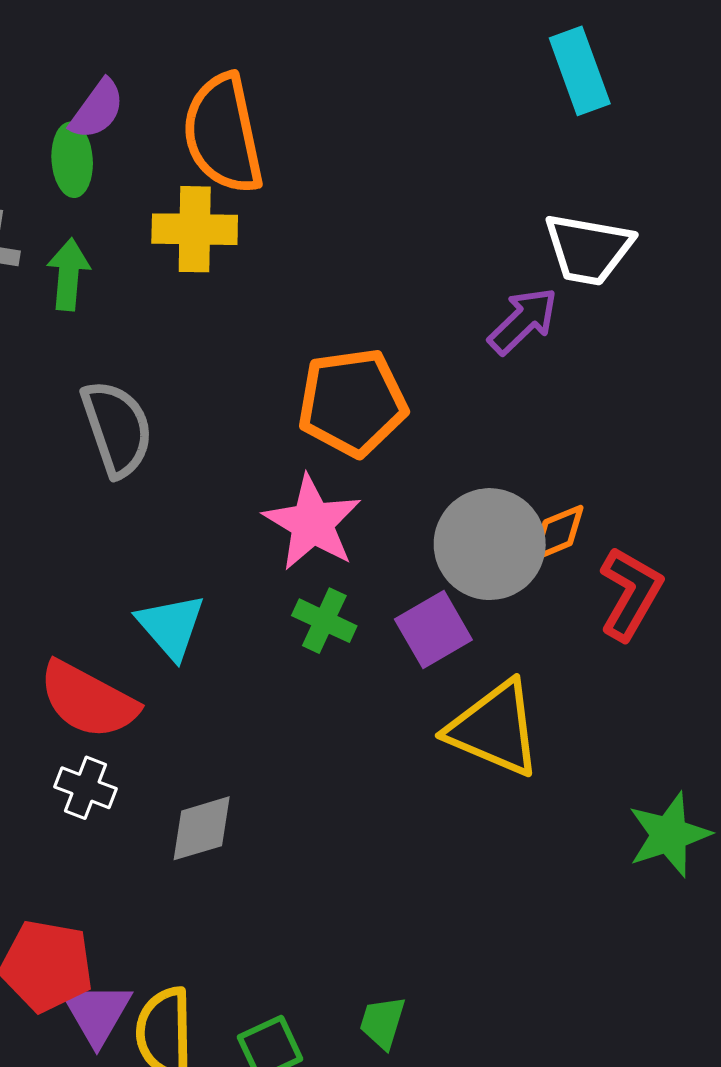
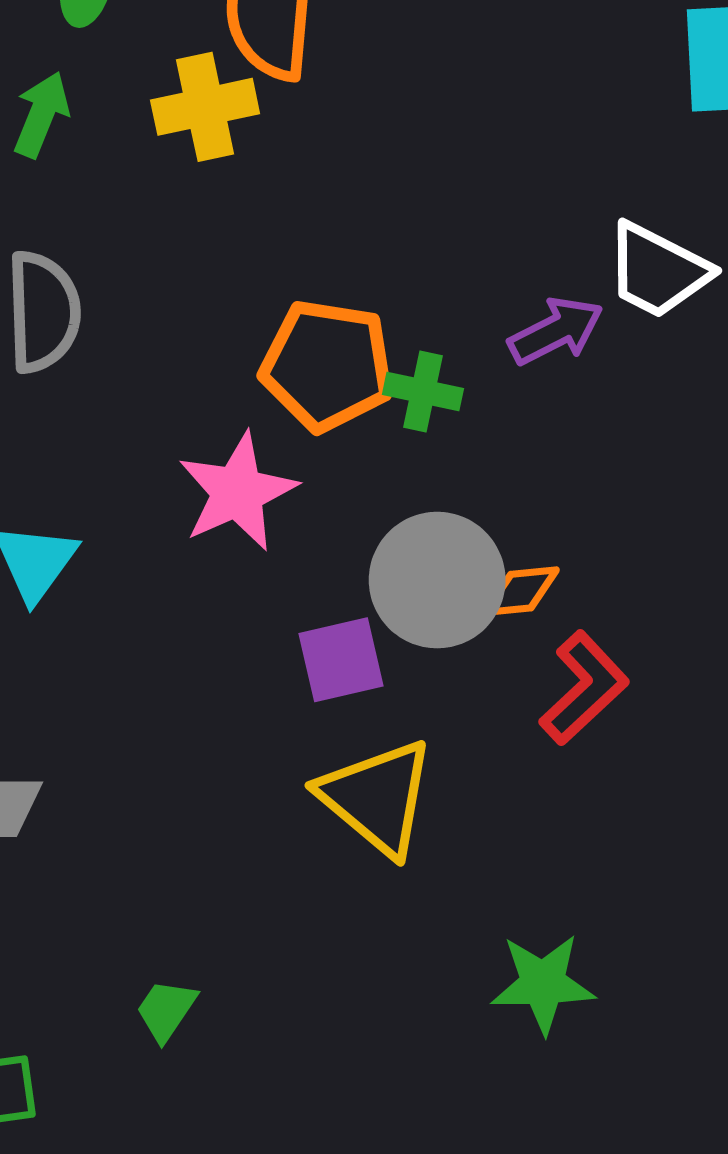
yellow cross: (195, 229) -> (205, 107), turned -30
green cross: (324, 621) -> (423, 391), moved, turned -30
green trapezoid: (382, 1022) -> (166, 1010), moved

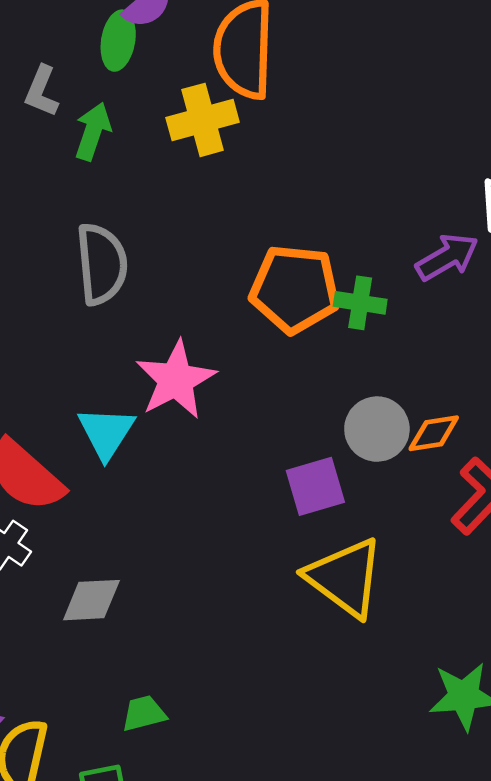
pink star: (237, 492) -> (176, 380), moved
gray circle: (437, 580) -> (377, 429), size x0.7
green trapezoid: (166, 1010) -> (144, 713), moved, turned 45

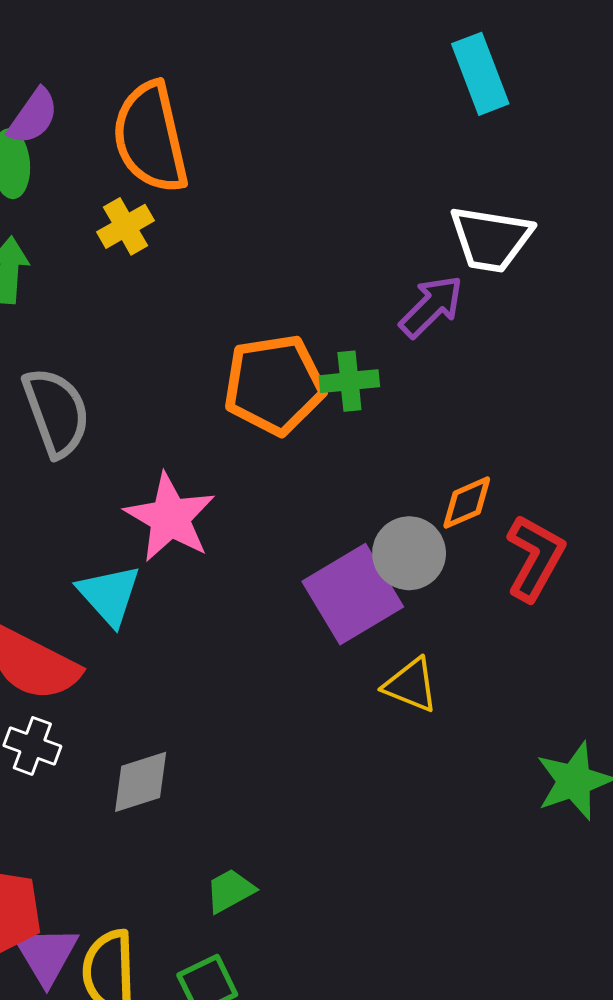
yellow cross: (203, 120) -> (125, 226), size x0.7
gray circle: (377, 429) -> (409, 553), moved
purple square: (315, 486) -> (353, 594), size x1.4
yellow triangle: (345, 577) -> (411, 685), size x0.6

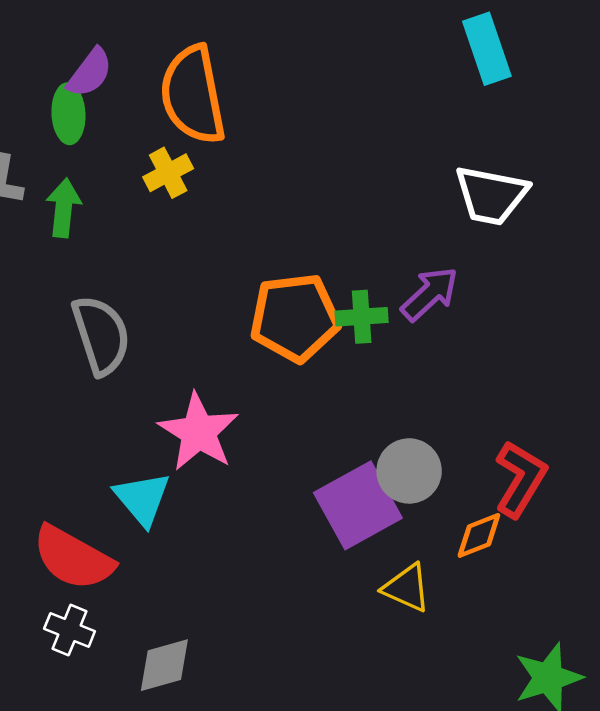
purple arrow: (431, 306) -> (430, 294), moved
orange diamond: (467, 503) -> (479, 535), moved

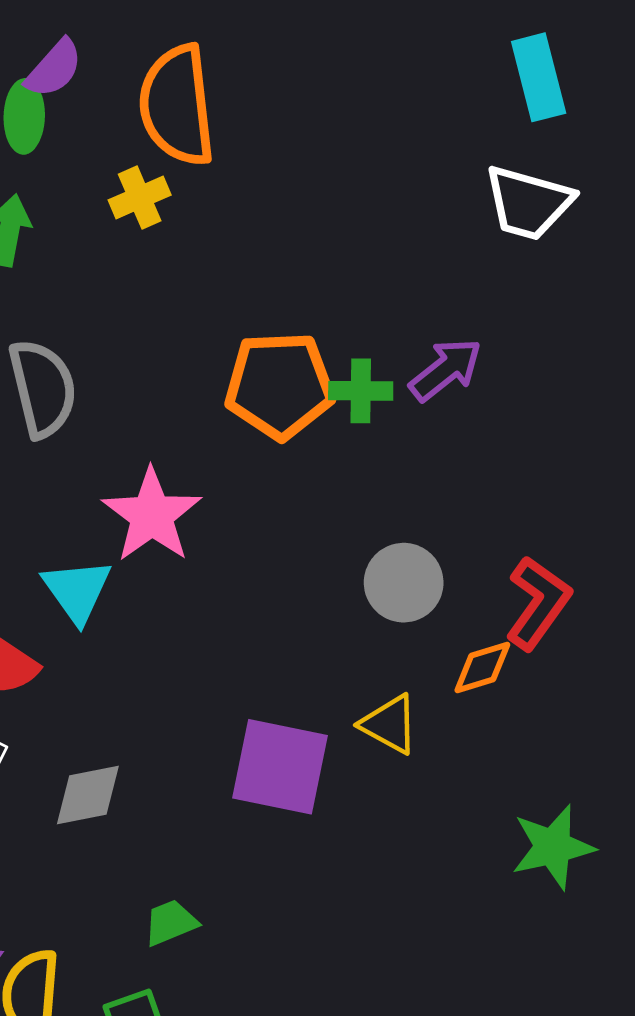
white trapezoid: (491, 195) -> (528, 203), moved
purple square: (358, 505) -> (280, 767), moved, turned 36

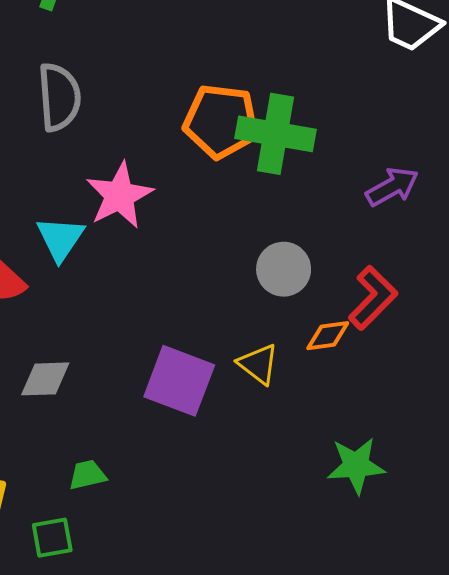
purple arrow: (446, 370) -> (392, 187), moved
green cross: (361, 391) -> (275, 134), size x1.8

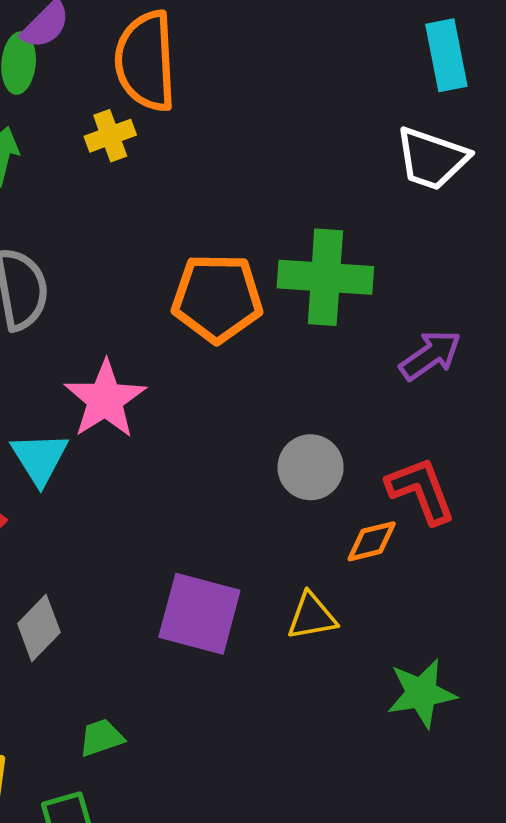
green cross: (275, 134) -> (325, 277), moved
red L-shape: (373, 298) -> (421, 490), turned -60
yellow triangle: (258, 364) -> (312, 616), moved, turned -42
gray diamond: (45, 379) -> (39, 628), turned -38

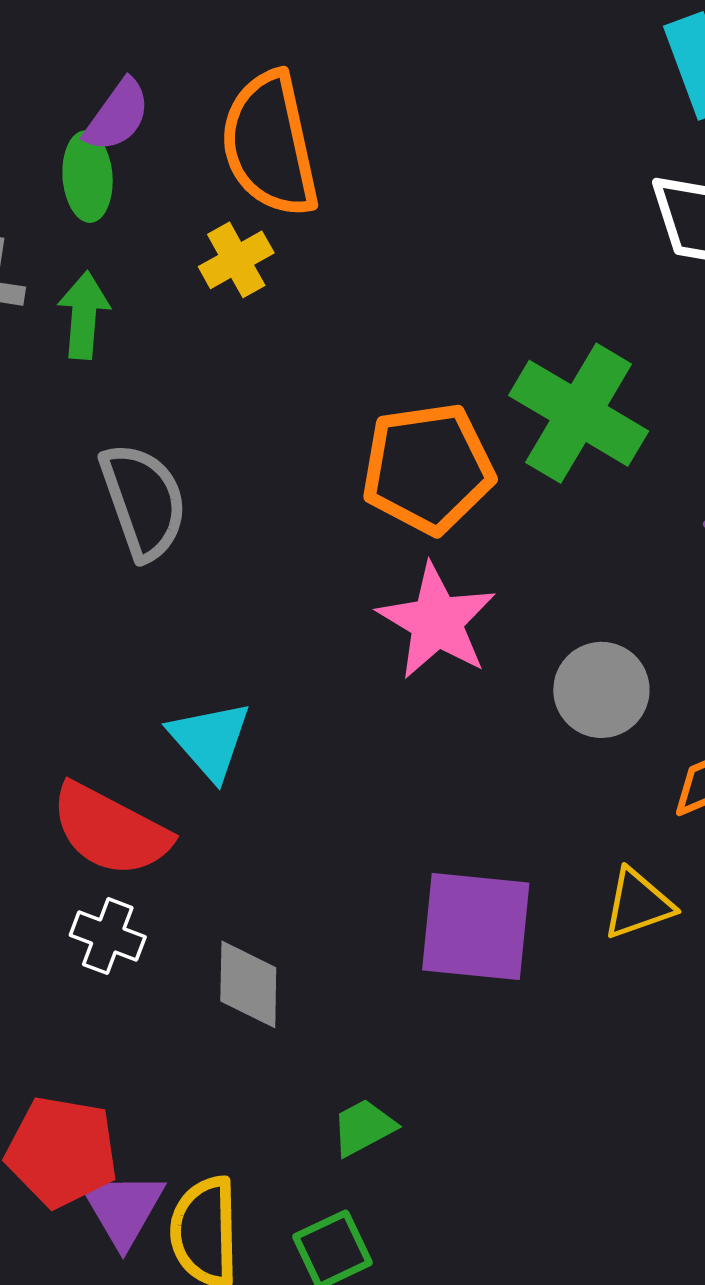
green cross: (325, 277) -> (579, 413), turned 36
pink star: (105, 399) -> (437, 621), moved
gray diamond: (39, 628) -> (248, 984), turned -34

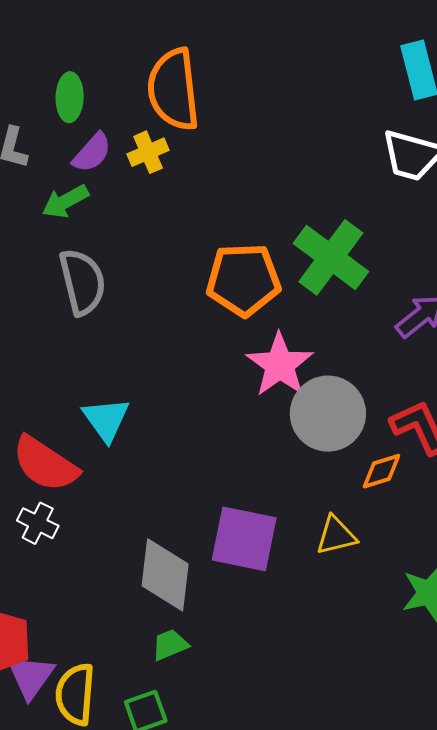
purple semicircle: (117, 115) -> (92, 153), moved
green arrow: (84, 315) -> (65, 201), moved, turned -129
pink star: (437, 621) -> (280, 365), moved
gray circle: (601, 690) -> (328, 414), size x1.4
gray diamond: (248, 984) -> (165, 575), moved, size x1.4

